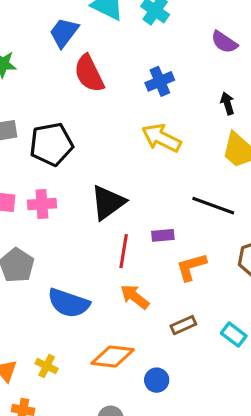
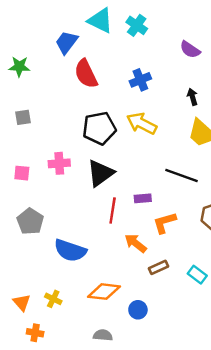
black pentagon: (51, 144) -> (99, 128), moved
pink cross: (42, 204) -> (59, 163), moved
orange arrow: (135, 297) -> (136, 243), moved

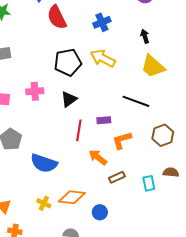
black triangle: (100, 173) -> (69, 99), size x0.7
cyan rectangle: (197, 275) -> (149, 183), turned 42
yellow cross: (53, 299) -> (44, 203), moved

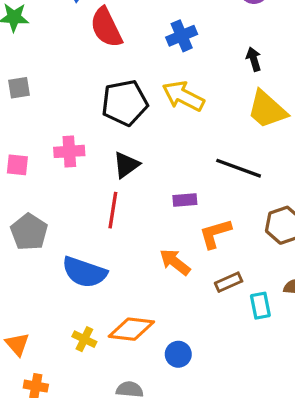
red line: (79, 130) -> (113, 210), moved
brown rectangle: (117, 177) -> (229, 282), moved

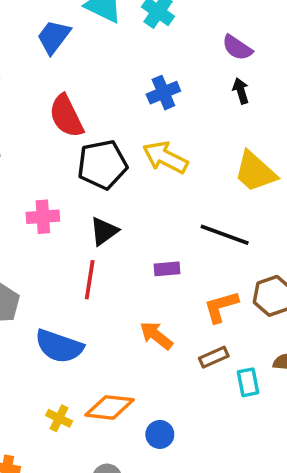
red semicircle: (106, 27) -> (66, 116), moved
black arrow: (254, 59) -> (241, 91), moved
orange L-shape: (215, 234) -> (221, 307), moved

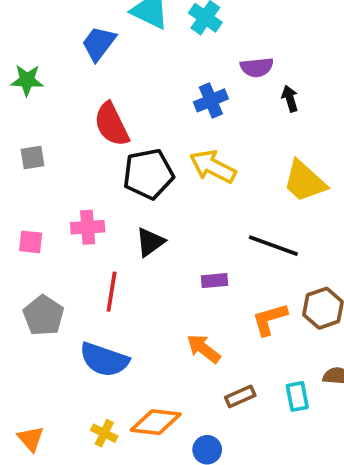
purple semicircle: (237, 48) -> (257, 67), moved, turned -40
red line: (90, 280) -> (112, 292), moved
brown rectangle: (214, 357) -> (240, 396), moved

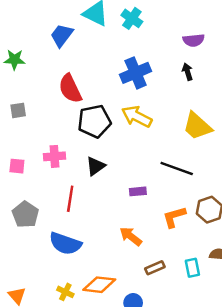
purple semicircle: (257, 67) -> (194, 40), moved
blue cross: (211, 100) -> (136, 73), size x1.4

